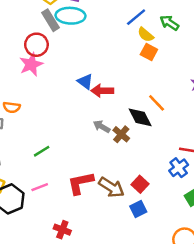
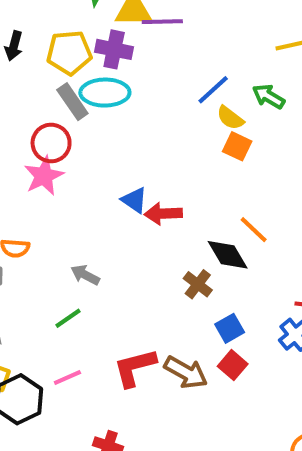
gray arrow: (102, 127) -> (85, 275), moved
blue square: (138, 209) -> (230, 328), moved

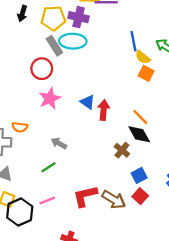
blue line: (213, 90) -> (134, 41), turned -60
pink star: (44, 176) -> (50, 98), moved
red arrow: (163, 214) -> (104, 110), turned 96
orange line: (254, 230) -> (140, 117), moved

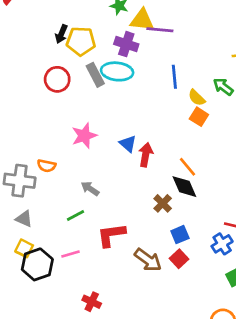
yellow pentagon: (53, 18) -> (81, 41), moved
blue line: (134, 41) -> (174, 77), moved
red circle: (42, 69) -> (57, 79), moved
red L-shape: (85, 196) -> (111, 235), moved

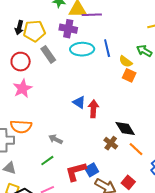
cyan ellipse: (117, 71) -> (82, 49), moved
pink star: (84, 136) -> (23, 88), moved
orange semicircle: (46, 166) -> (21, 127), size x1.5
orange line: (188, 167) -> (136, 149), moved
blue square: (180, 235) -> (92, 170), moved

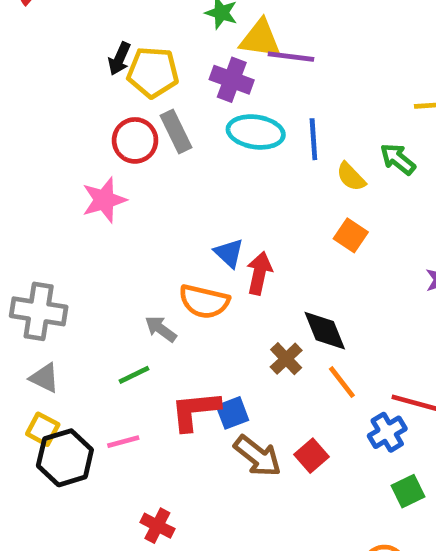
red circle: (21, 62) -> (135, 140), moved
orange square: (129, 75) -> (351, 235), moved
orange semicircle: (21, 127) -> (204, 302), moved

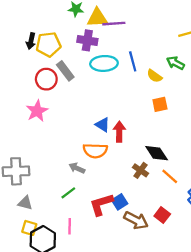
orange square: (351, 235) -> (160, 104), turned -35
pink line: (123, 442) -> (70, 226), turned -63

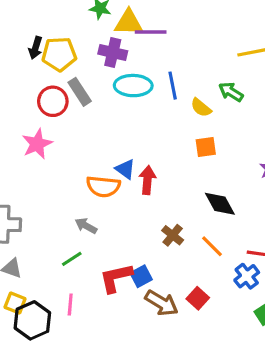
orange semicircle: (95, 151) -> (103, 186), moved
black diamond: (157, 153) -> (220, 204), moved

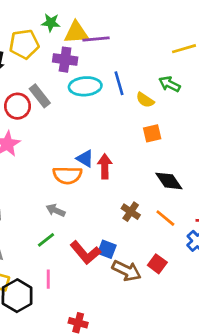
yellow pentagon: (59, 54) -> (24, 44), moved
blue square: (141, 276) -> (107, 249), turned -36
red L-shape: (116, 278) -> (85, 253), turned -112

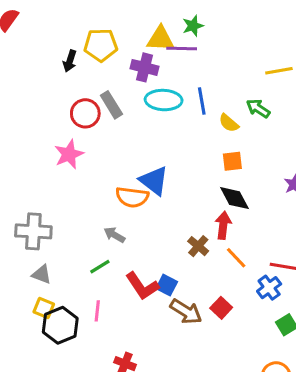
green star: (51, 23) -> (193, 26), moved, turned -30
blue triangle: (85, 159) -> (154, 181), size x1.5
red arrow: (105, 166) -> (223, 225), moved
black diamond: (169, 181) -> (235, 198), moved

